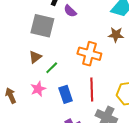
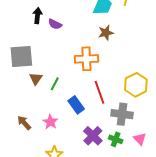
gray square: (42, 26) -> (21, 56), moved
pink star: (38, 89) -> (50, 122), moved

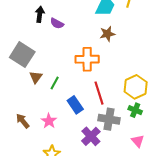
gray square: (21, 56) -> (22, 55), turned 35
gray cross: (122, 114) -> (109, 119), moved
green cross: (116, 139) -> (135, 110), moved

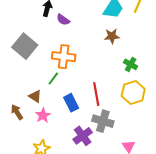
orange cross: (87, 59) -> (64, 57), moved
brown triangle: (36, 77) -> (35, 96), moved, turned -40
green cross: (135, 110) -> (131, 64), moved

